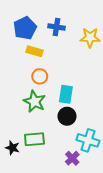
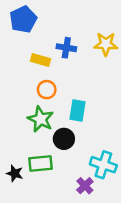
blue cross: (56, 27) -> (66, 48), moved
blue pentagon: (25, 28) -> (23, 19), moved
black circle: (67, 116) -> (64, 139), moved

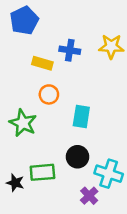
green star: (40, 119) -> (23, 123), moved
black circle: (64, 139) -> (77, 157), moved

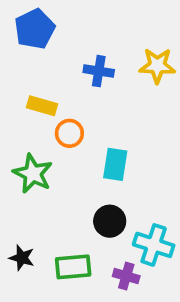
yellow rectangle: (42, 63) -> (42, 106), moved
green rectangle: (42, 172) -> (73, 267), moved
purple cross: (89, 196) -> (126, 276), turned -30

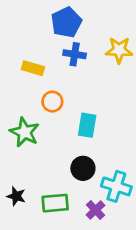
blue pentagon: (35, 29) -> (66, 22), moved
yellow rectangle: (42, 106) -> (33, 68), moved
purple cross: (126, 276) -> (95, 210), turned 30

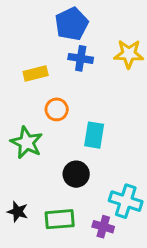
yellow rectangle: (33, 68) -> (36, 73), turned -30
black circle: (83, 168) -> (76, 174), moved
purple cross: (95, 210) -> (103, 227), turned -30

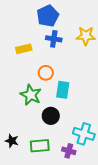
orange circle: (57, 109) -> (46, 73), moved
green star: (27, 143) -> (31, 95), moved

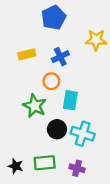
blue cross: (54, 39) -> (60, 57), moved, turned -35
cyan cross: (84, 134) -> (83, 134), moved
black star: (12, 141) -> (16, 166), moved

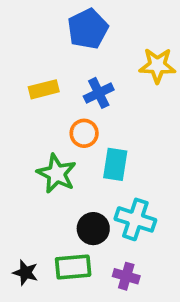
black circle: (57, 129) -> (93, 229), moved

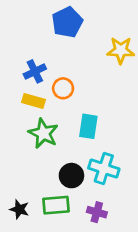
yellow rectangle: (44, 89) -> (33, 101), moved, turned 30
blue cross: (99, 93) -> (35, 71), moved
orange circle: (84, 133) -> (63, 88), moved

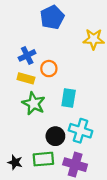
purple cross: (97, 212) -> (75, 165), size x1.5

